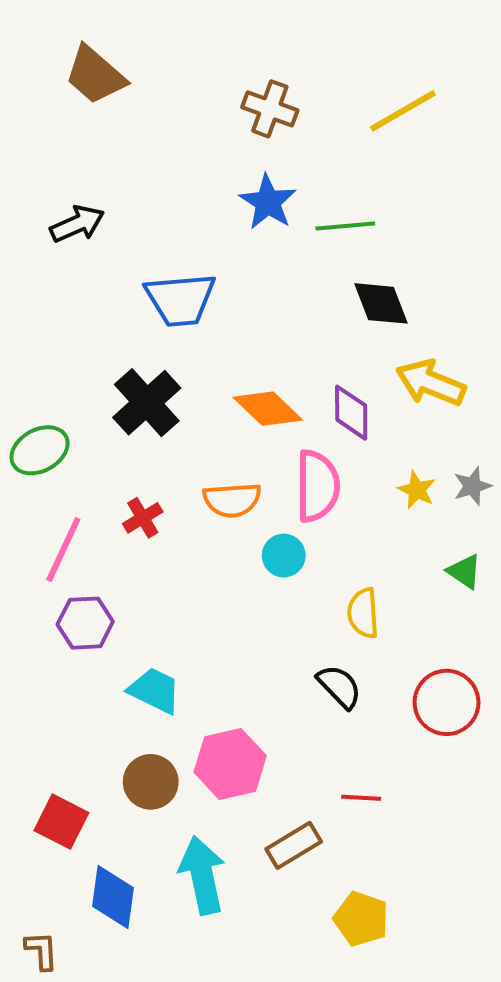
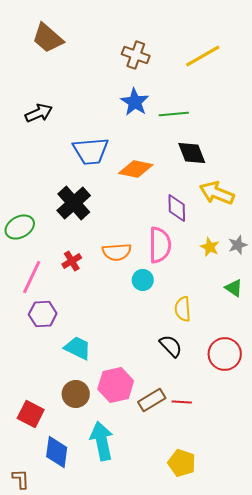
orange diamond: (268, 409) -> (136, 169), moved, turned -32
brown rectangle: (294, 845) -> (152, 400), moved

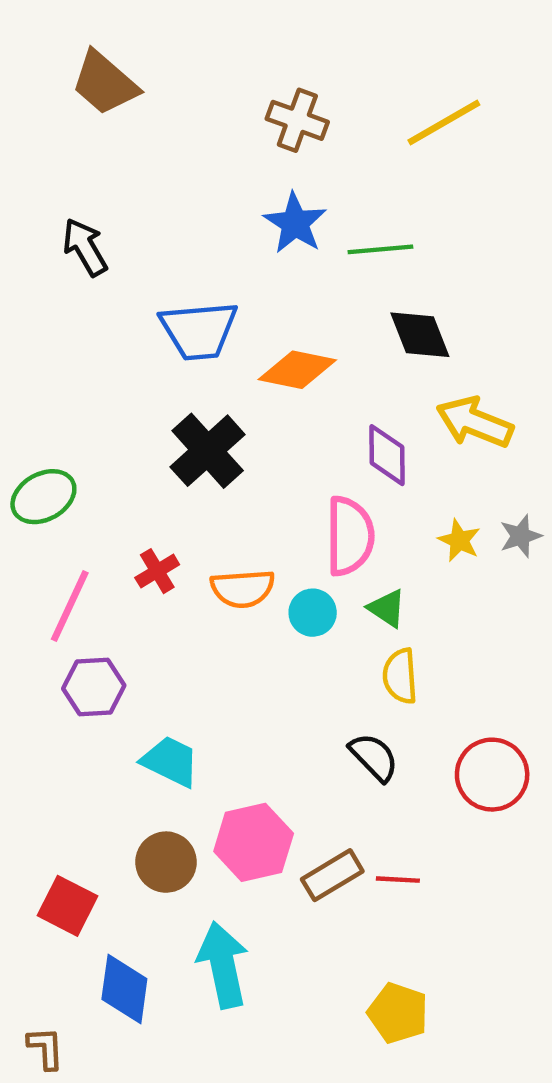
black arrow: (39, 113) -> (85, 247), turned -96
black cross: (74, 203) -> (208, 451), moved
orange semicircle: (117, 252) -> (243, 589), moved
green triangle: (234, 288) -> (387, 608), moved

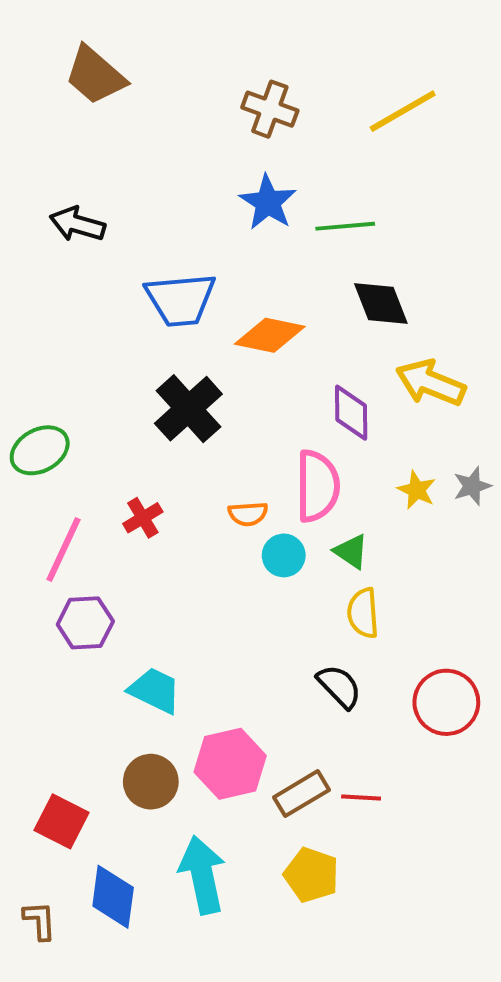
black arrow: (85, 247) -> (77, 224), turned -44
orange semicircle: (243, 589) -> (248, 514), moved, size x0.7
yellow pentagon: (398, 1013) -> (311, 875), moved
brown L-shape: (46, 1048) -> (40, 921), moved

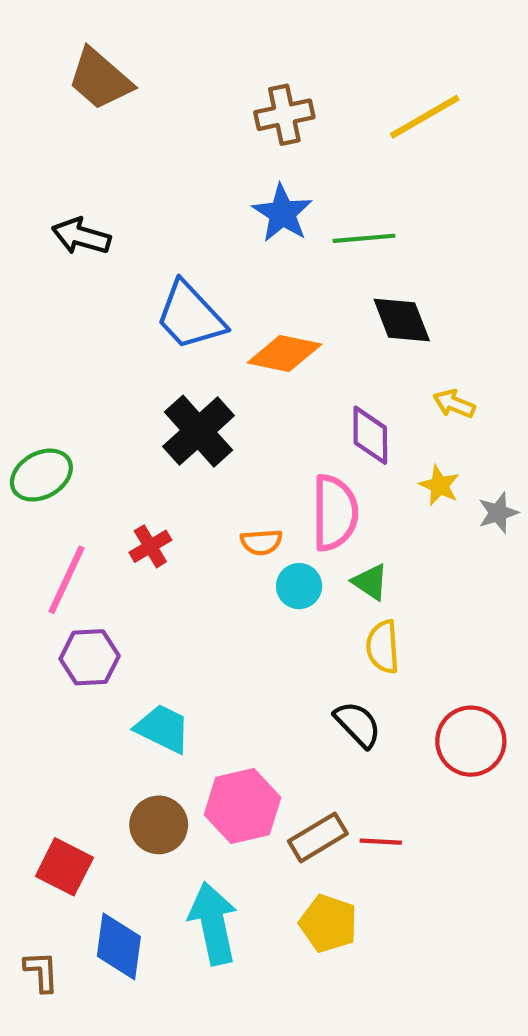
brown cross: (270, 109) -> (284, 115), turned -32
blue trapezoid: (181, 300) -> (190, 316), turned 52
yellow arrow: (430, 383) -> (454, 404), size x0.6
yellow star: (417, 490) -> (439, 486), moved

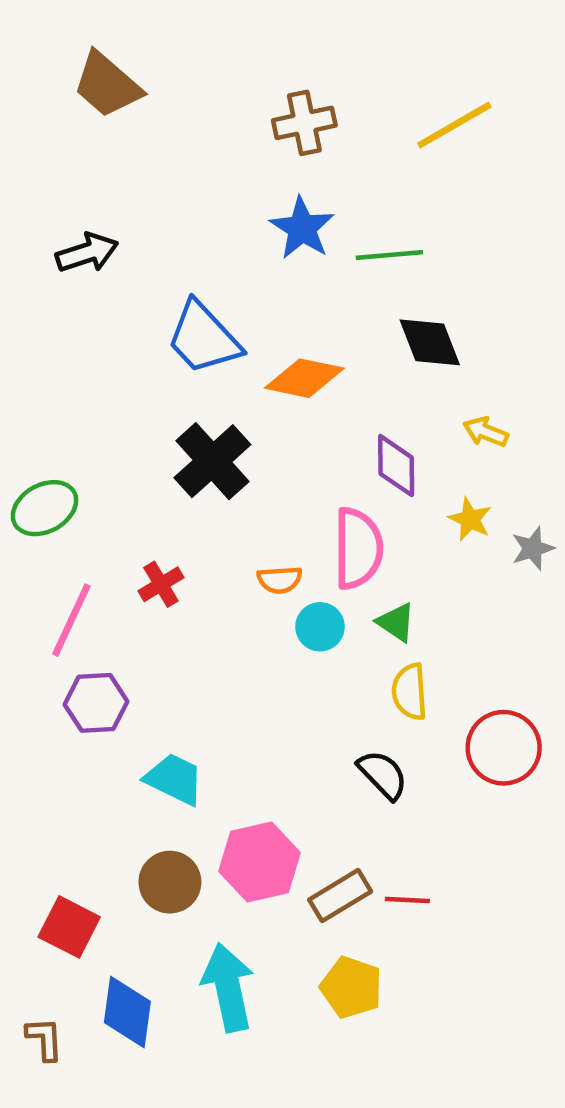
black arrow: (81, 236) -> (87, 253), turned 146
red circle: (471, 741) -> (504, 748), moved

